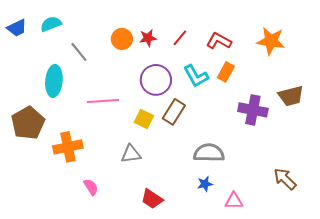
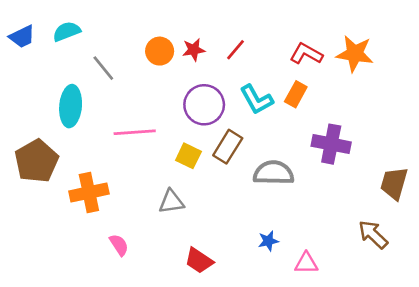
red L-shape: (219, 41) -> (306, 54), moved
brown trapezoid: (291, 96) -> (394, 183), moved, turned 120
gray semicircle: (209, 153) -> (274, 173), moved

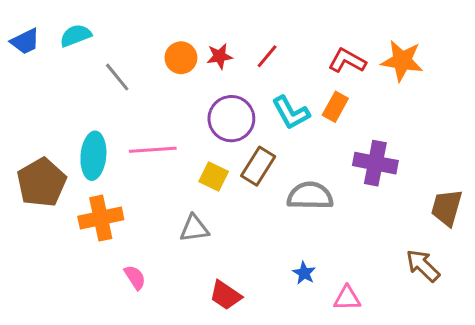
cyan ellipse: (71, 106) -> (93, 156), moved
blue star: (268, 241) -> (304, 273), turned -30

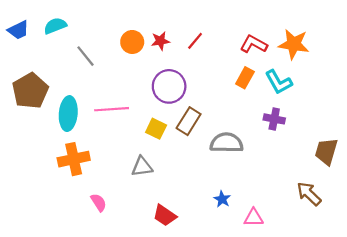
cyan L-shape: (291, 113) -> (279, 82), moved
purple cross: (375, 163) -> (274, 119), size x0.7
brown pentagon: (41, 182) -> (30, 91), moved

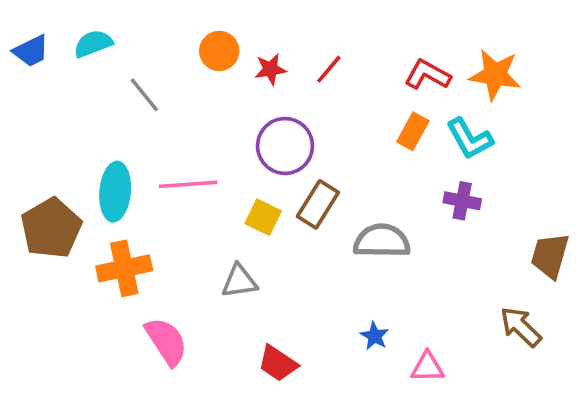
orange circle: (132, 42) -> (219, 51), moved
brown pentagon: (30, 91) -> (51, 228), moved
pink semicircle: (99, 202) -> (166, 341), size x1.6

